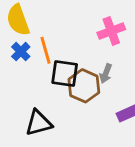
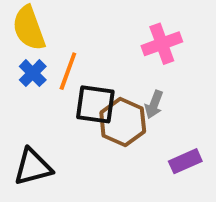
orange line: (45, 50) -> (68, 71), turned 36
black triangle: (39, 123) -> (33, 167), moved

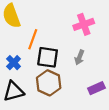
blue cross: (33, 73) -> (14, 63), moved
brown hexagon: (123, 122) -> (49, 83), moved

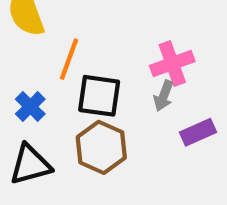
pink cross: (84, 24) -> (172, 63), moved
purple rectangle: (96, 88) -> (198, 132), moved

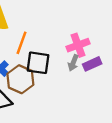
purple rectangle: (198, 132) -> (92, 64), moved
brown hexagon: (101, 147) -> (20, 79), moved

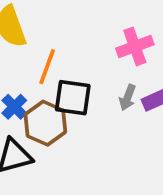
pink cross: (78, 45) -> (135, 46), moved

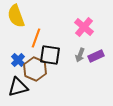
pink cross: (135, 46) -> (84, 27), turned -30

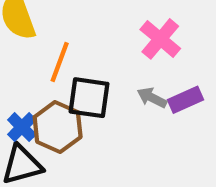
gray arrow: (80, 55) -> (152, 98), turned 96
blue cross: (18, 60) -> (22, 127), moved

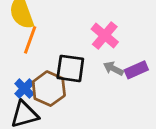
pink cross: (160, 39) -> (105, 35), moved
orange line: (60, 62) -> (30, 40), moved

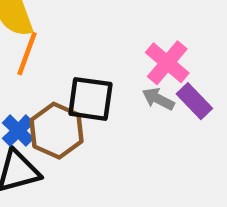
pink cross: (105, 35) -> (167, 63), moved
purple rectangle: (136, 70) -> (194, 101), turned 70

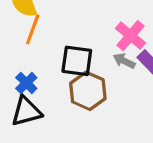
brown hexagon: (56, 131) -> (88, 91), moved

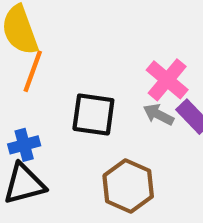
blue cross: (26, 83) -> (24, 145), turned 30
brown hexagon: (88, 91) -> (128, 186), moved

